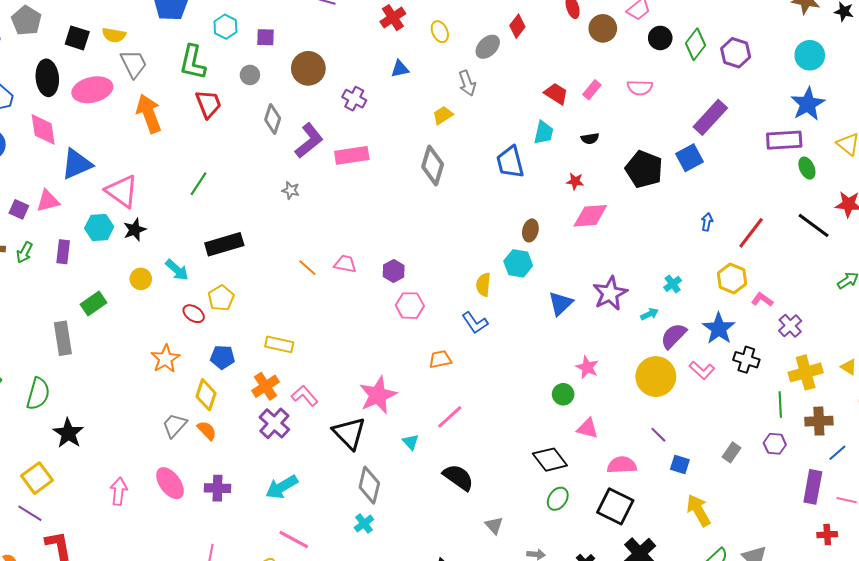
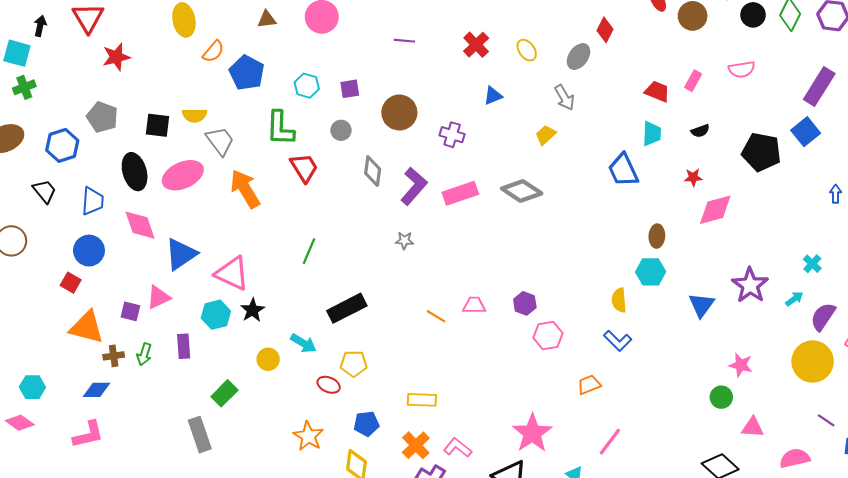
gray diamond: (433, 165) -> (522, 191), moved, turned -63
yellow pentagon: (221, 298) -> (354, 364), turned -30

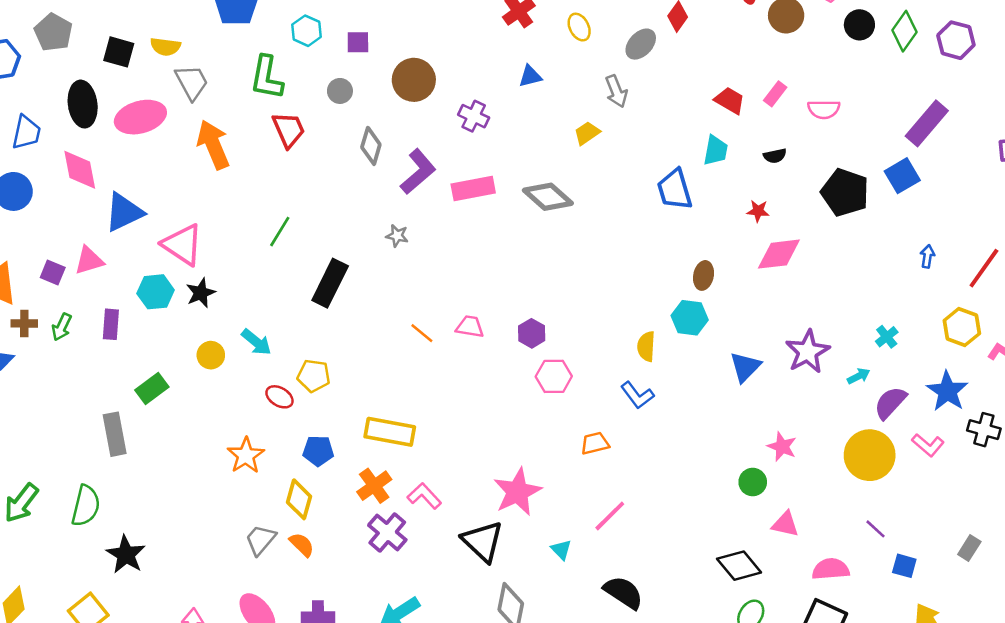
pink semicircle: (742, 69) -> (824, 109), moved
black rectangle: (347, 308) -> (330, 283), moved, turned -45
yellow rectangle: (422, 400) -> (390, 432), size x1.4

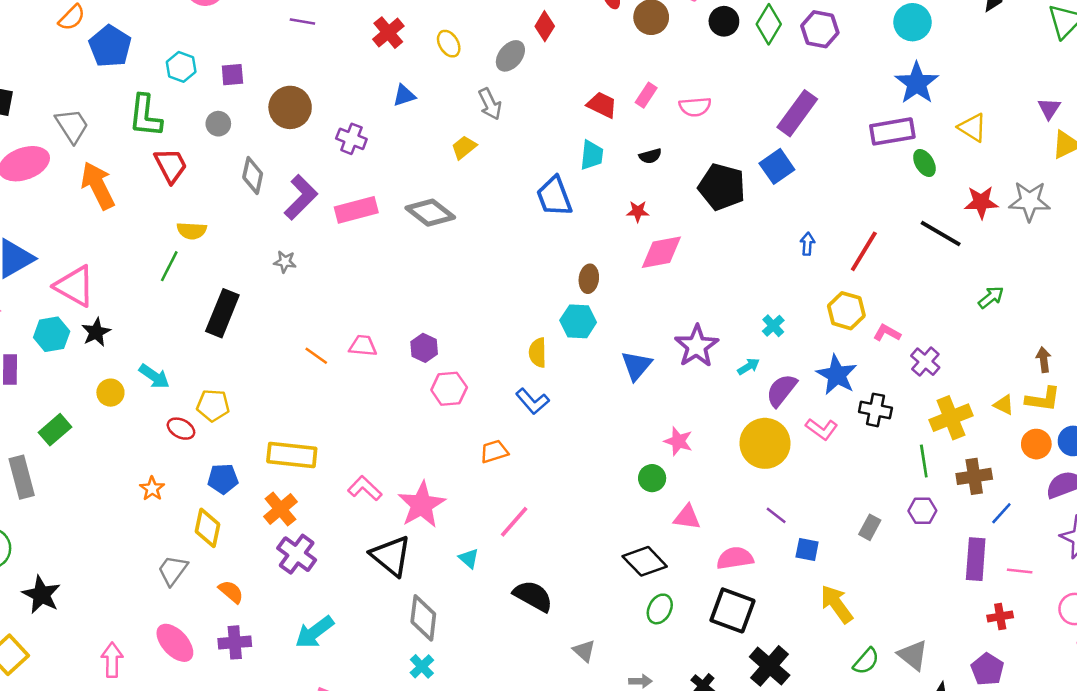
yellow semicircle: (165, 47) -> (192, 231), moved
orange star: (246, 455) -> (152, 489), size x0.7
pink L-shape: (424, 496) -> (365, 488), moved
orange semicircle: (302, 545) -> (231, 592), moved

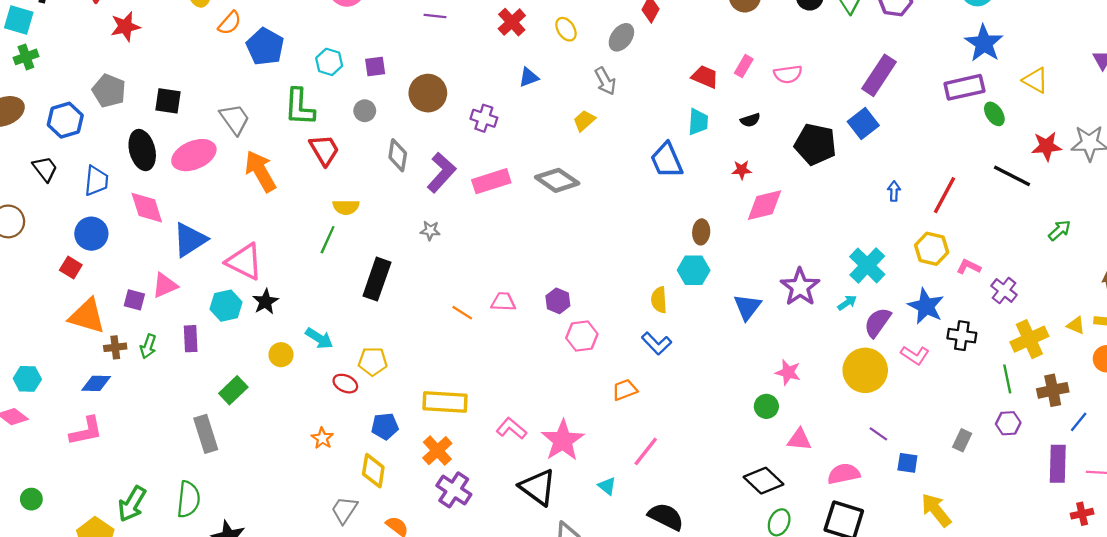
cyan cross: (773, 326) -> (867, 265), size x1.8

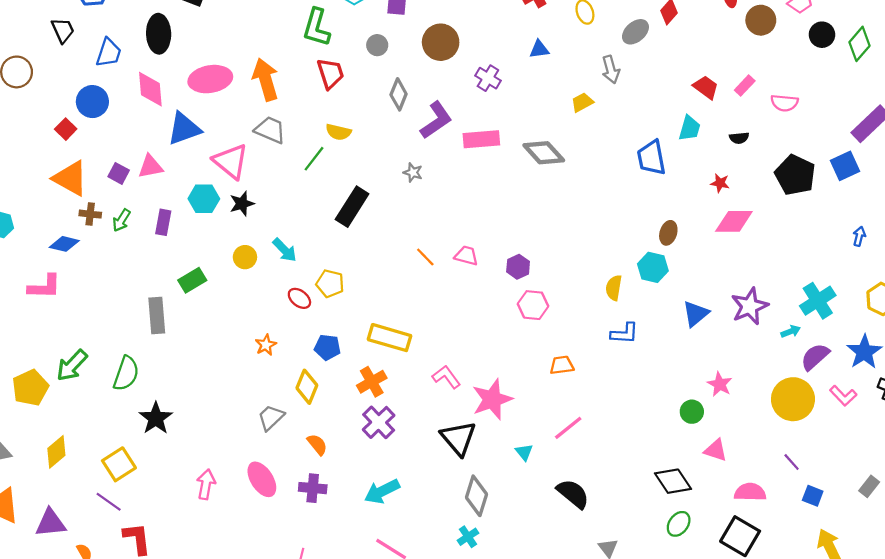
gray trapezoid: (235, 119) -> (270, 130), moved, turned -44
pink ellipse: (194, 155) -> (210, 79), moved
blue L-shape: (657, 343) -> (624, 333), moved, turned -56

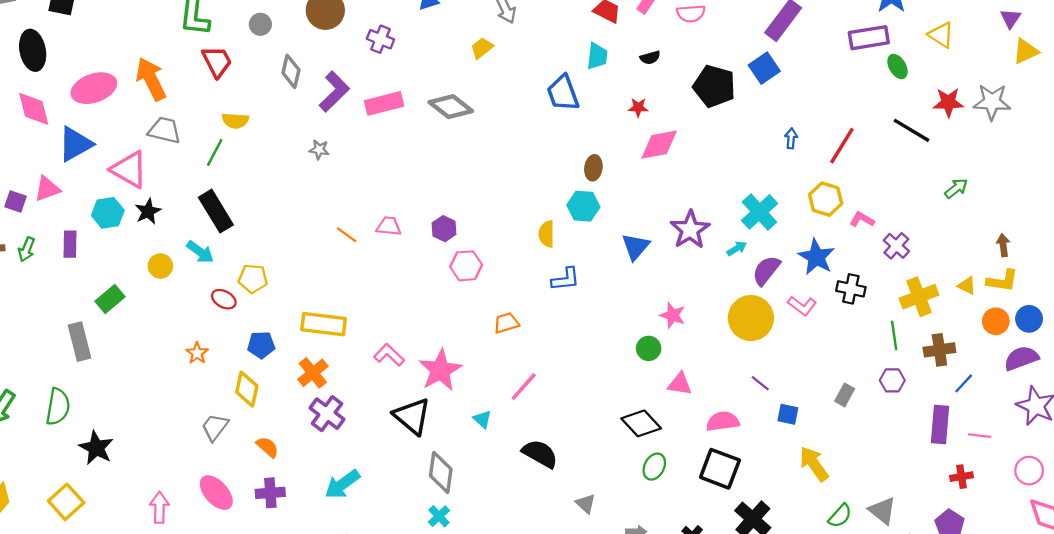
black rectangle: (352, 207) -> (216, 211), moved, turned -54

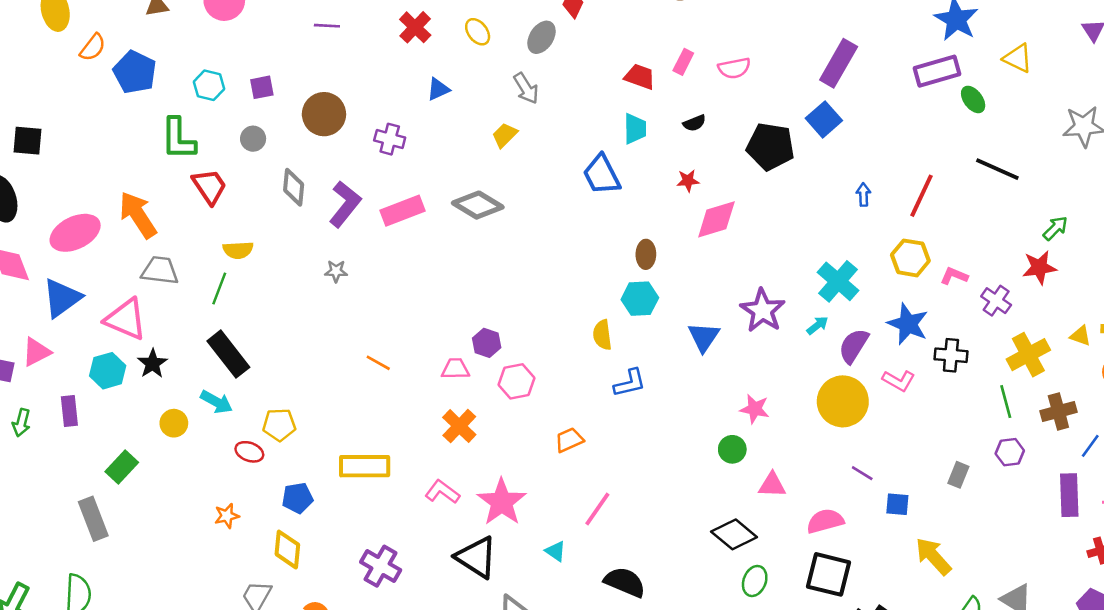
red star: (948, 102) -> (1039, 267), moved
pink trapezoid: (389, 226) -> (455, 369), moved
orange star: (197, 353) -> (227, 516), turned 30
orange cross: (313, 373) -> (459, 426), moved

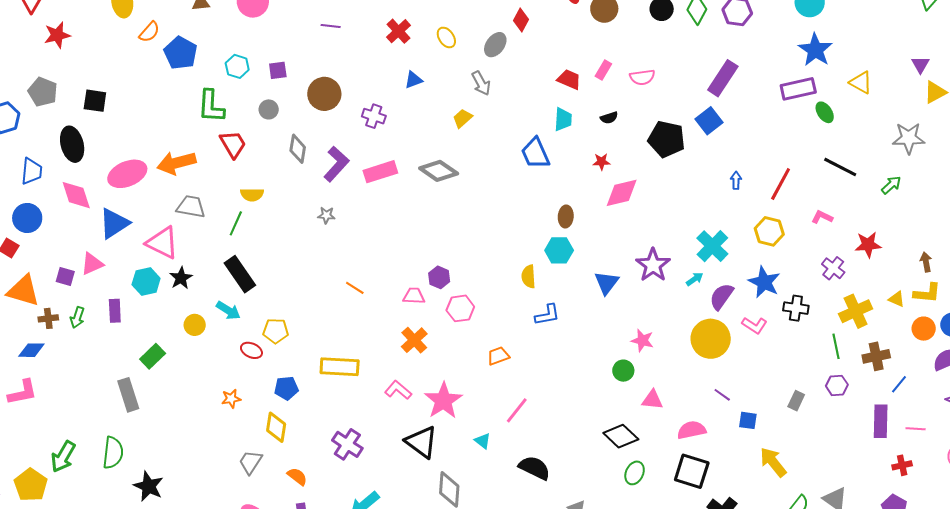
orange arrow: (138, 215) -> (176, 163), turned -75
green arrow: (1055, 228) -> (891, 185), moved
pink L-shape: (954, 276) -> (822, 217), moved

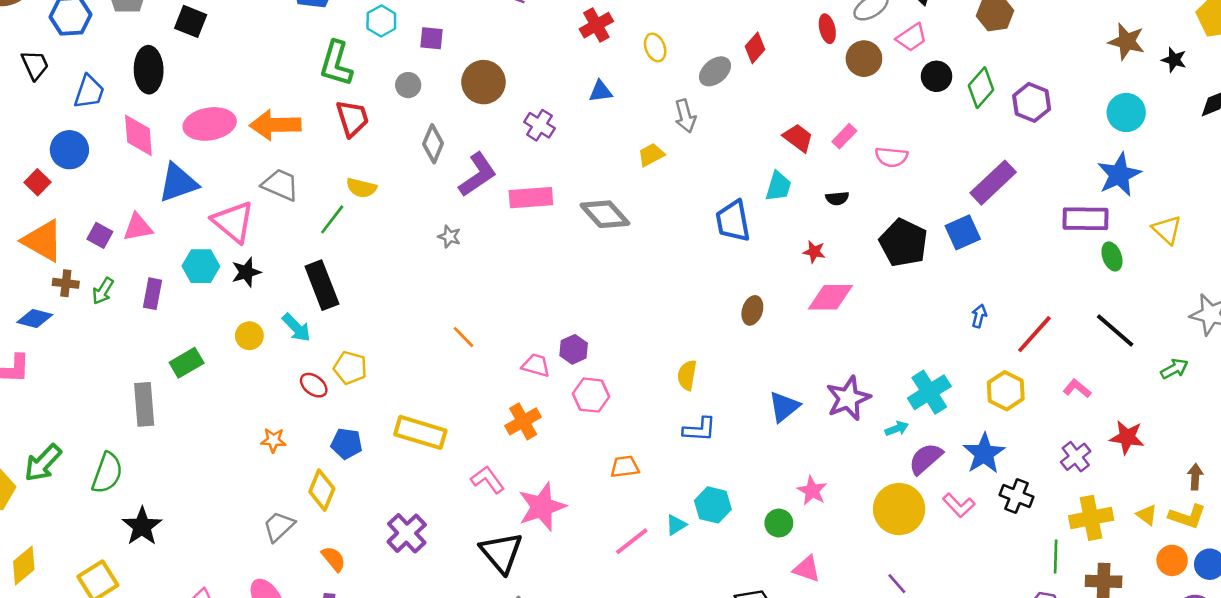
cyan hexagon: (559, 250) -> (713, 505), moved
cyan triangle: (483, 441) -> (676, 525), moved, turned 36

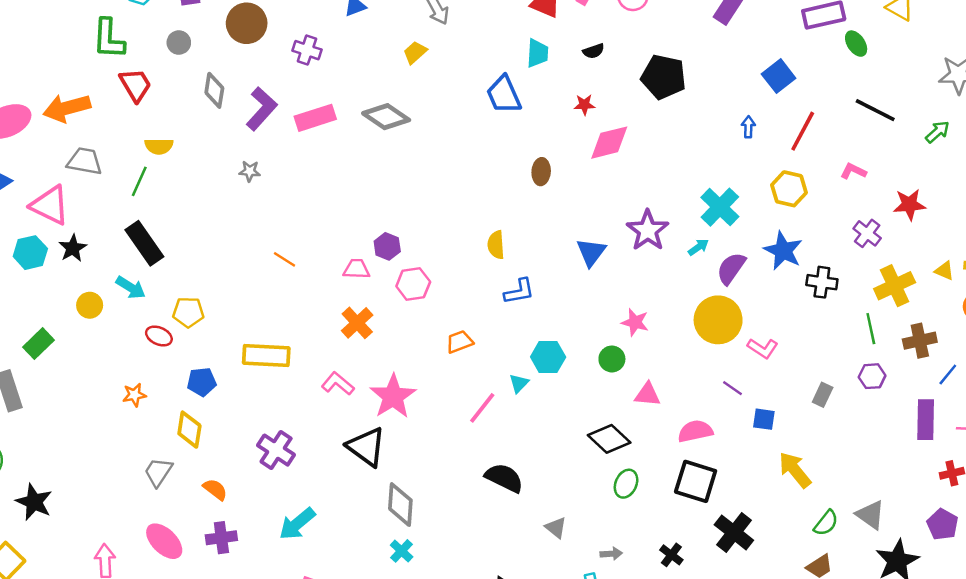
blue square: (963, 232) -> (779, 76), moved
pink L-shape: (959, 505) -> (763, 348), moved

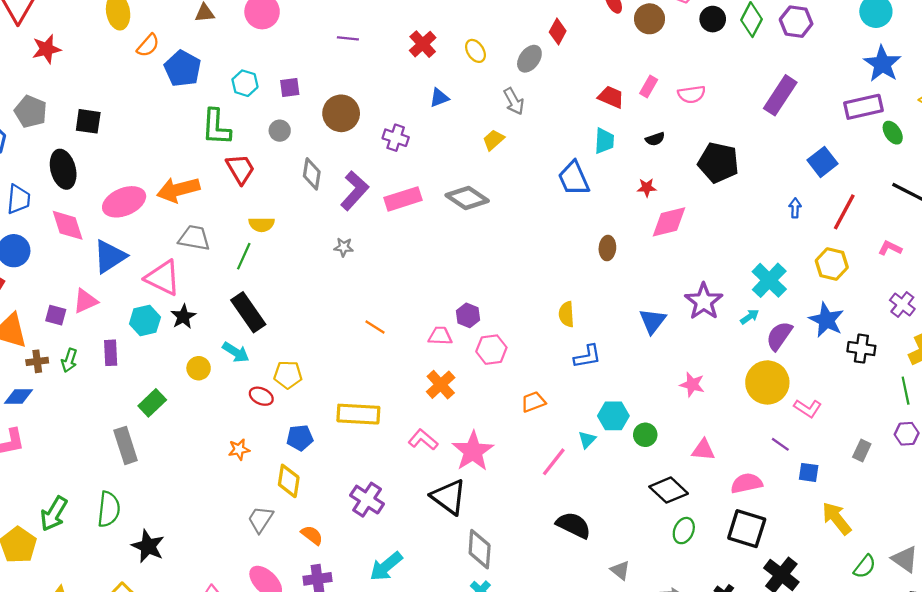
green circle: (612, 359) -> (645, 435), moved

